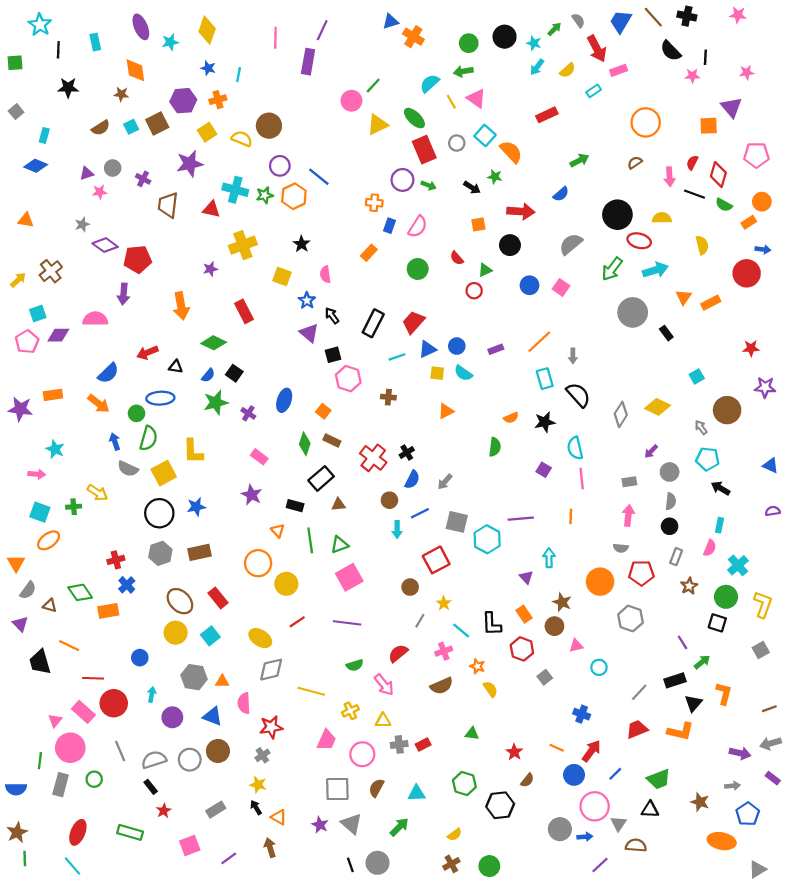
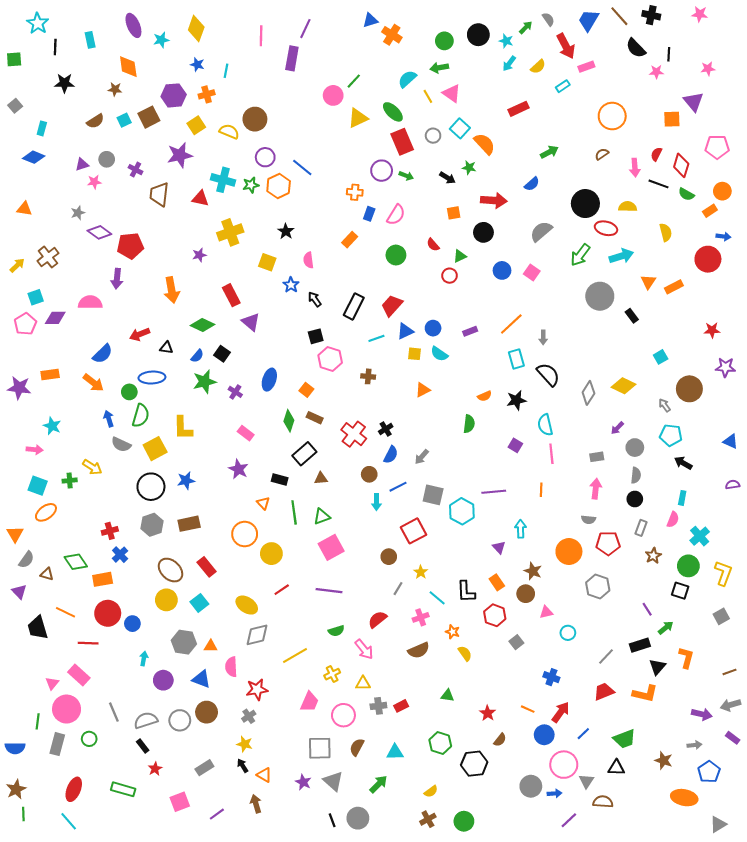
purple triangle: (309, 333) -> (251, 322), moved
yellow line: (311, 691) -> (295, 655), turned -45
red circle: (114, 703) -> (108, 613), moved

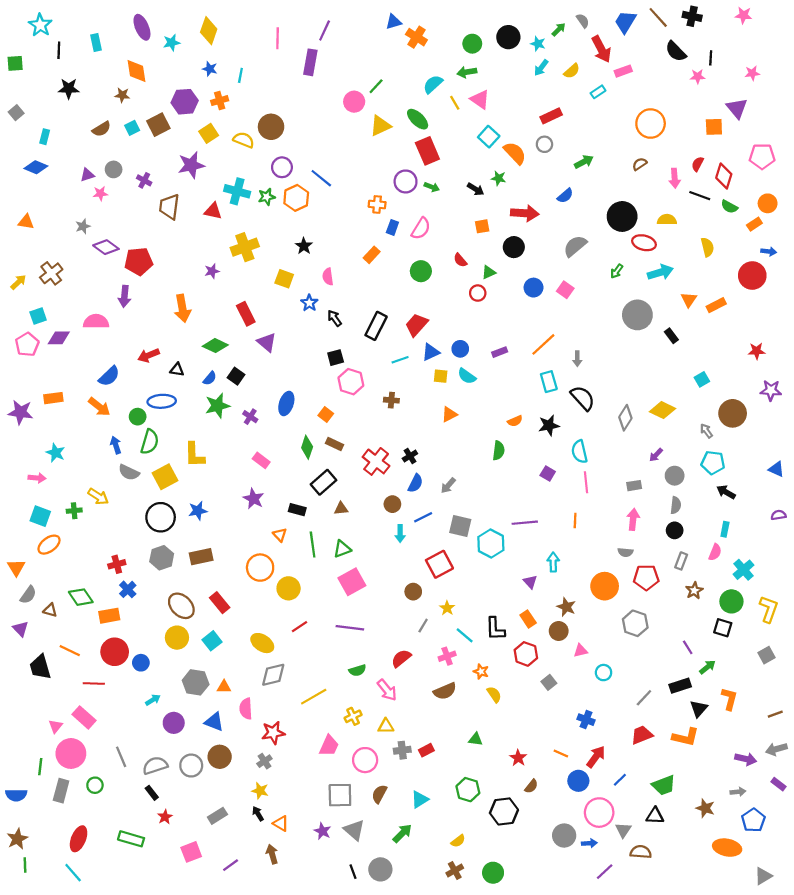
gray circle: (433, 136) -> (544, 144), moved
green arrow: (580, 255) -> (617, 271), size x0.6
cyan arrow: (144, 659) -> (153, 700), turned 48
cyan triangle: (395, 752) -> (420, 799), turned -30

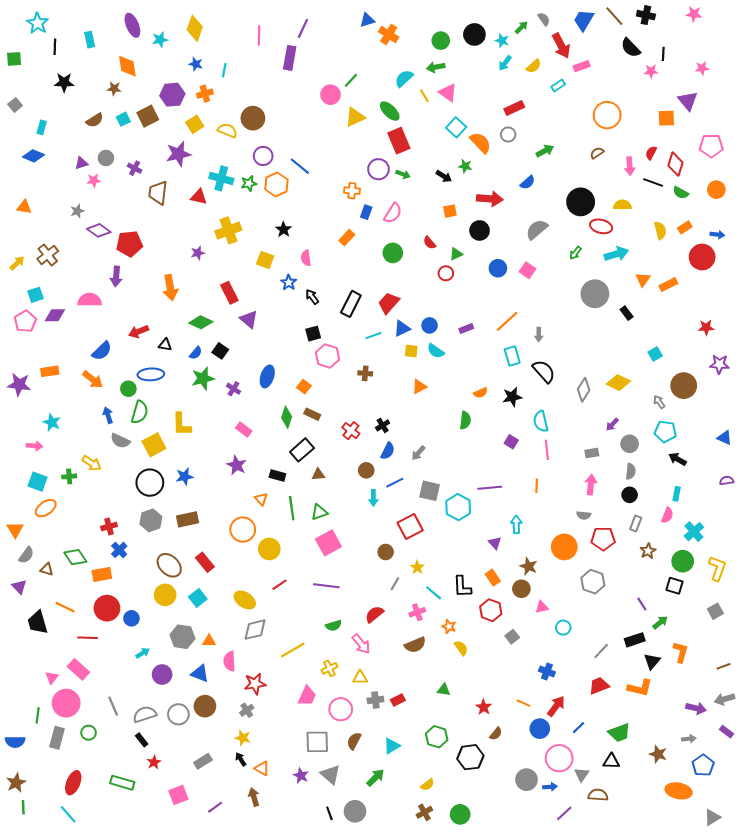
orange rectangle: (754, 224) -> (685, 227), moved
red cross: (376, 461) -> (351, 431), size x0.7

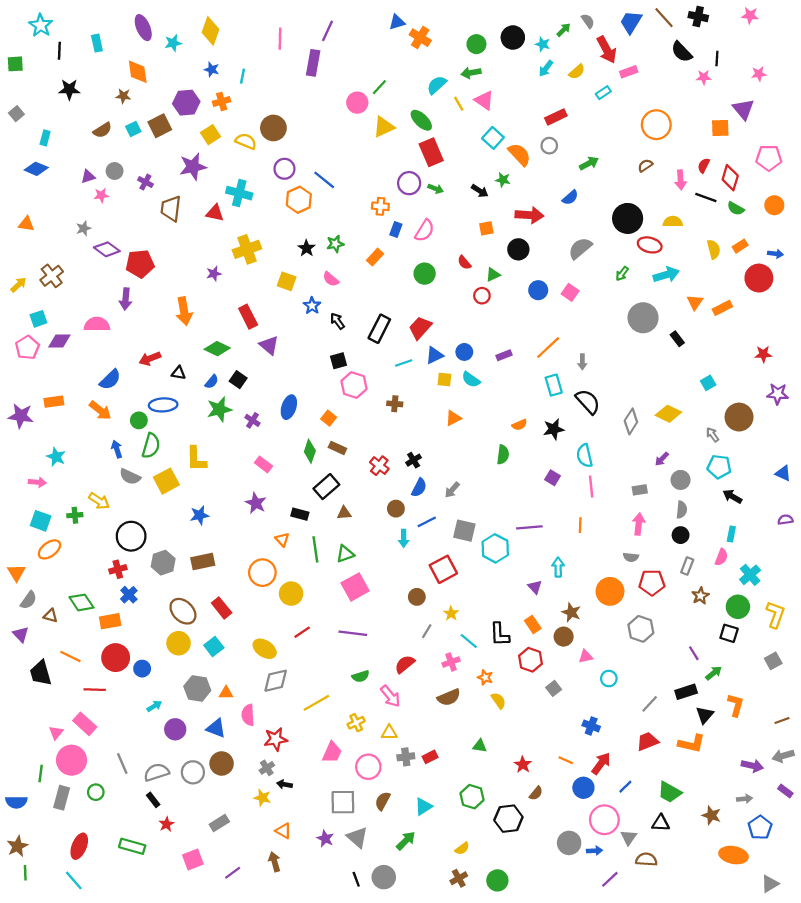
green star: (249, 184) -> (335, 244), moved
pink semicircle: (306, 258) -> (331, 279), turned -42
black circle: (150, 483) -> (131, 536), moved
green trapezoid: (619, 733) -> (670, 792), turned 50
black arrow: (241, 759) -> (284, 784), moved, turned -48

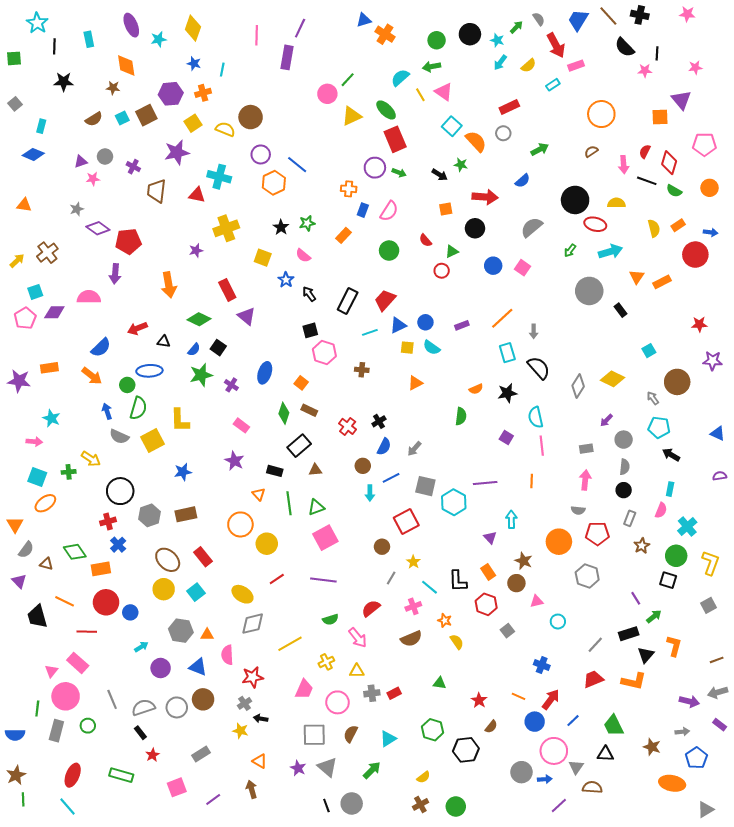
green trapezoid: (670, 792) -> (613, 726), turned 35

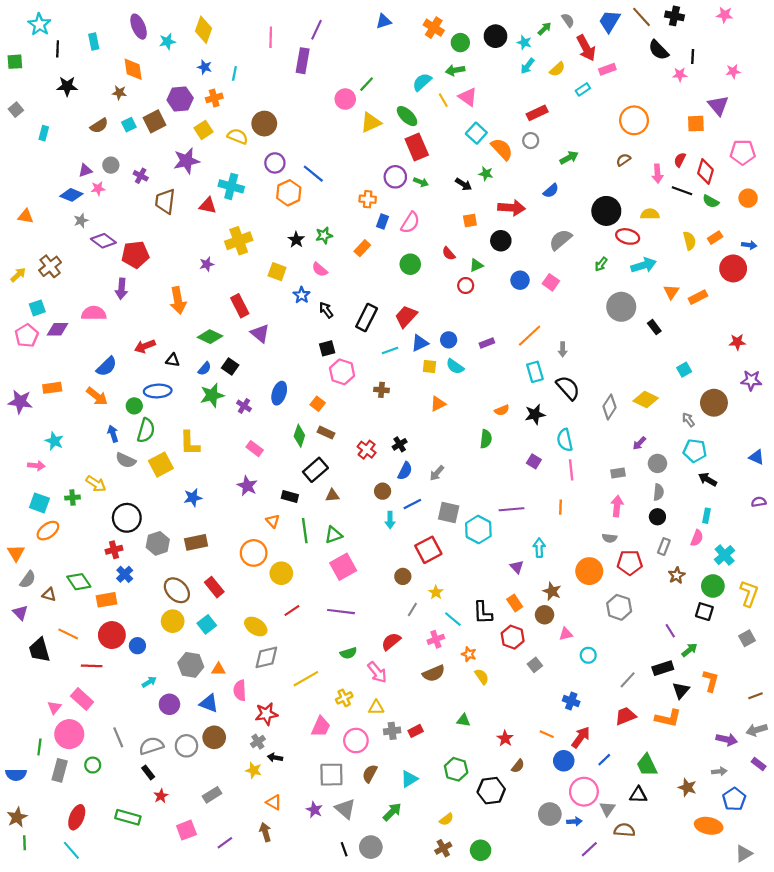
orange cross: (385, 34) -> (434, 28), moved
blue diamond: (33, 154) -> (71, 195), moved

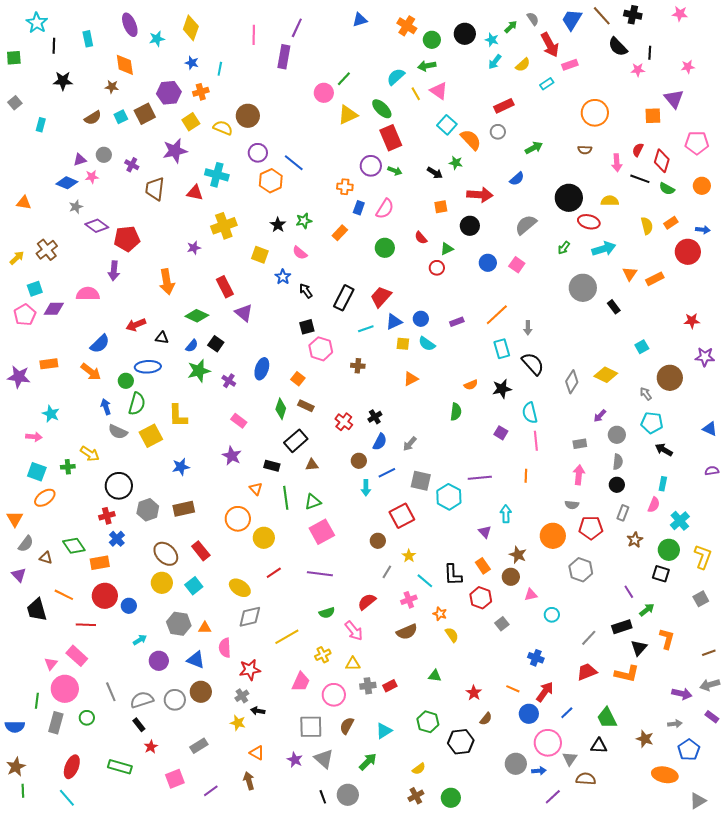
brown semicircle: (623, 160) -> (585, 150), turned -144

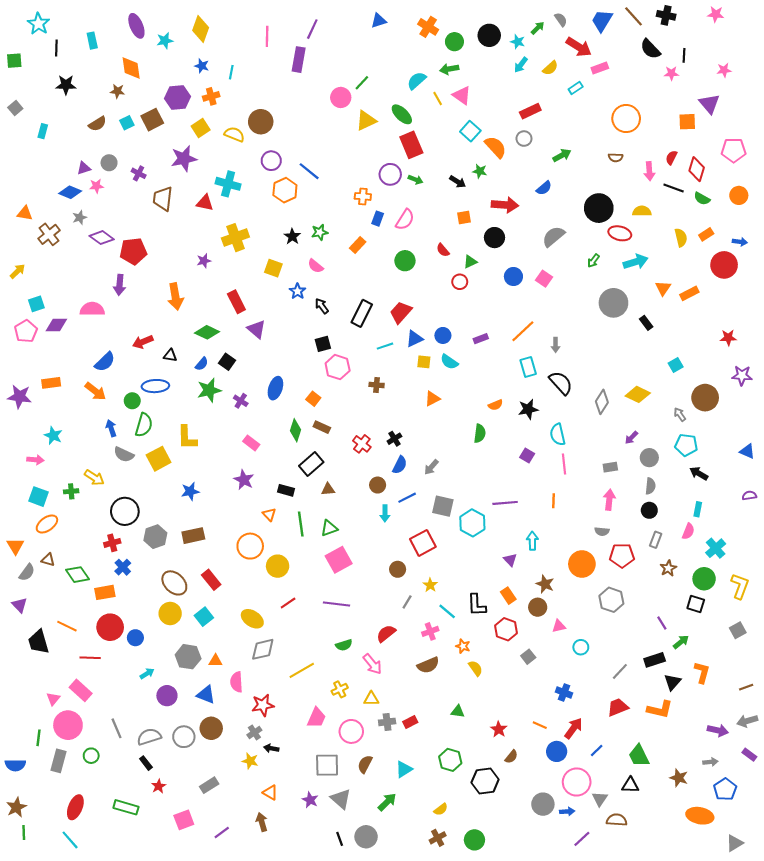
red arrow: (550, 45) -> (579, 47), turned -30
brown cross: (47, 250) -> (49, 234), moved
brown triangle: (46, 558) -> (48, 560), moved

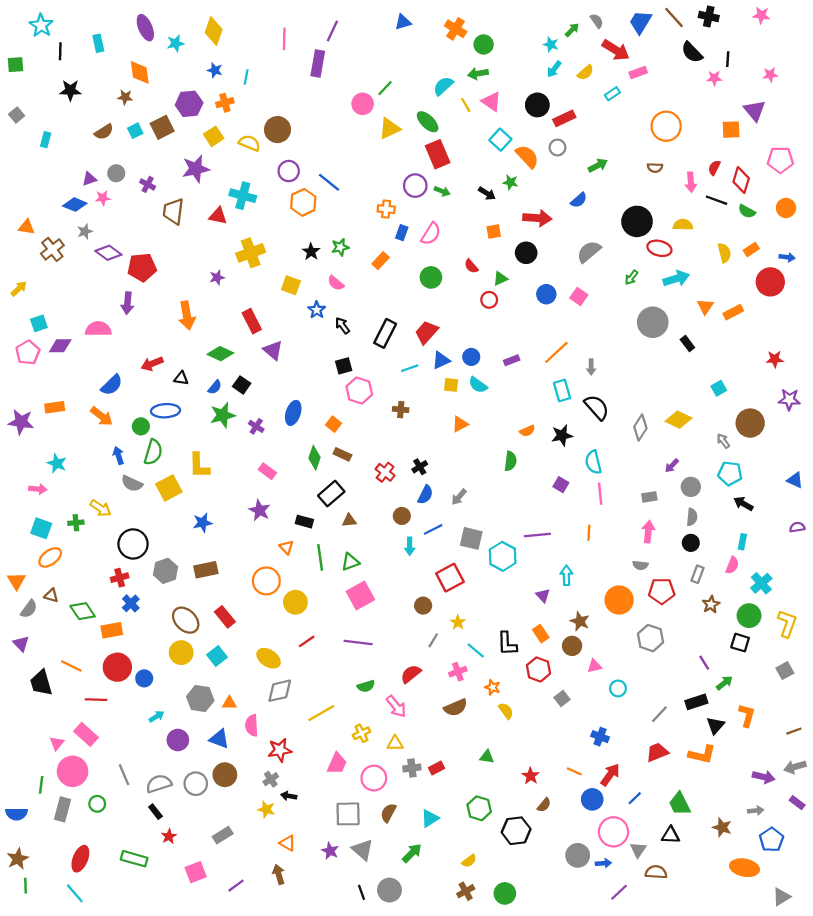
black circle: (489, 35) -> (537, 105), moved

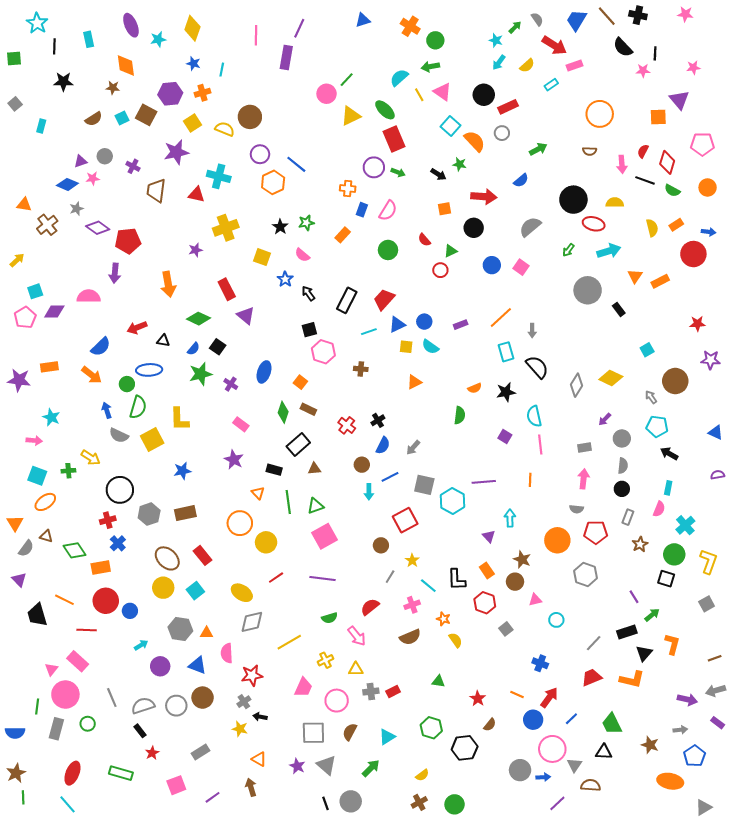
brown square: (162, 127) -> (146, 115), turned -35

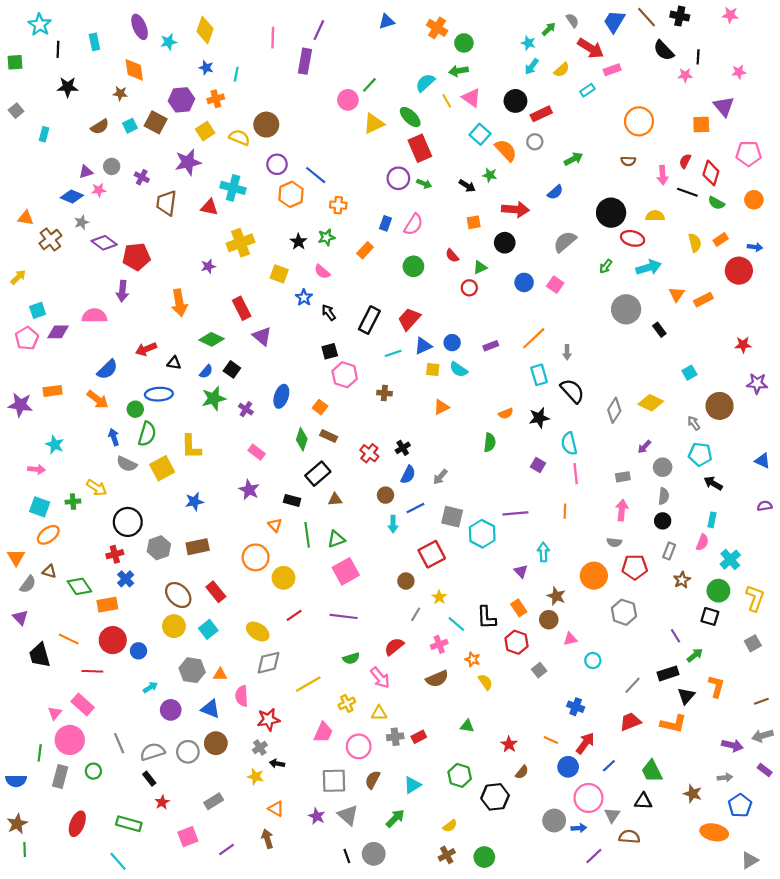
orange cross: (348, 188) -> (338, 205), moved
cyan line: (67, 804) -> (118, 861), moved

